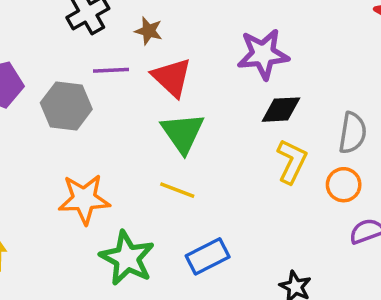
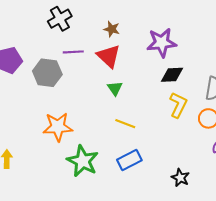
brown star: (149, 31) -> (112, 29), moved
green triangle: (183, 133) -> (115, 88), size x0.6
yellow line: (177, 190) -> (125, 124), moved

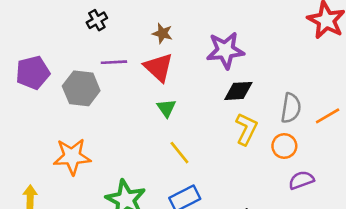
black cross: (60, 19) -> (97, 20), size x0.7
yellow line: (125, 124) -> (179, 153), turned 30
orange star: (58, 127) -> (72, 156), moved

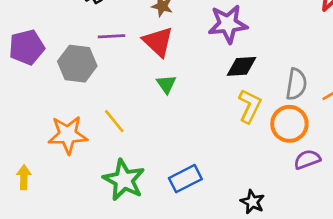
orange circle: (284, 146) -> (289, 124), size x1.4
yellow line: (179, 153) -> (114, 121), moved

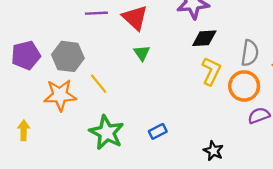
purple pentagon: (27, 47) -> (26, 55), moved
gray hexagon: (77, 64) -> (68, 56), moved
blue rectangle: (185, 179) -> (158, 131), size x0.7

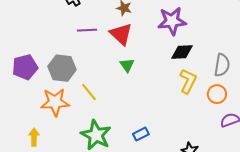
orange circle: (244, 86) -> (217, 94), size x0.7
yellow arrow: (24, 130) -> (34, 137), moved

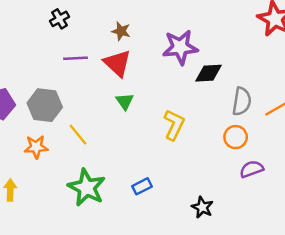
black diamond: (182, 52) -> (208, 73), moved
yellow L-shape: (188, 81) -> (174, 125), moved
orange star: (55, 102) -> (36, 147), size x0.7

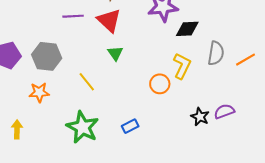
yellow L-shape: (174, 125) -> (182, 66), moved
yellow line: (78, 135) -> (87, 82), moved
orange circle: (236, 137) -> (160, 84), moved
black star: (202, 207) -> (200, 117), moved

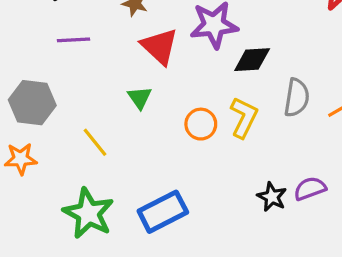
red triangle: (109, 20) -> (159, 46), moved
orange circle: (160, 84) -> (201, 124), moved
blue rectangle: (130, 126) -> (163, 212), size x1.8

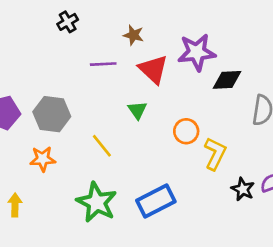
purple line: (74, 40) -> (103, 64), moved
yellow L-shape: (244, 117) -> (215, 154), moved

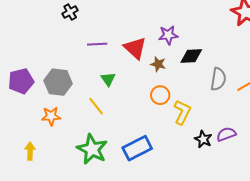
brown star: (133, 35) -> (158, 64), moved
purple star: (197, 52) -> (168, 35), size x0.7
green triangle: (137, 110) -> (108, 79), moved

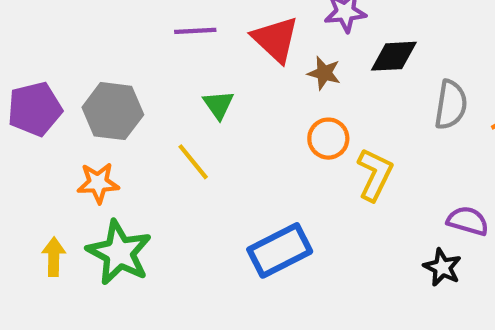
purple semicircle: (226, 134) -> (468, 221), turned 36
black star: (203, 139) -> (442, 267), moved
green star: (92, 149) -> (119, 253), moved

